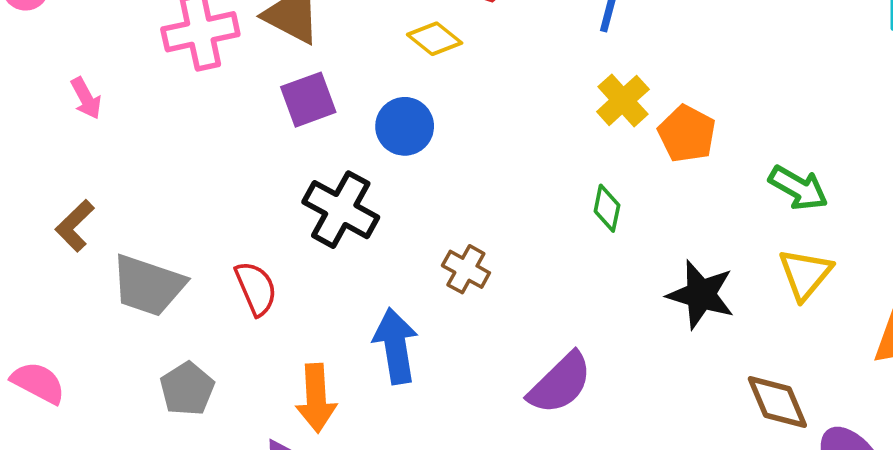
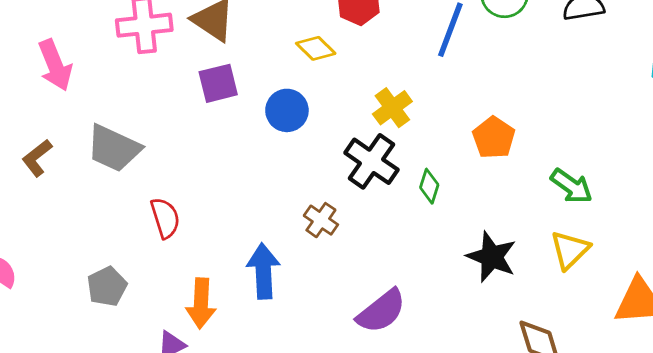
pink arrow: (86, 98) -> (55, 65), size x1.6
yellow cross: (623, 100) -> (392, 108), moved
black cross: (341, 210) -> (371, 161), moved
gray trapezoid: (148, 285) -> (114, 148), moved

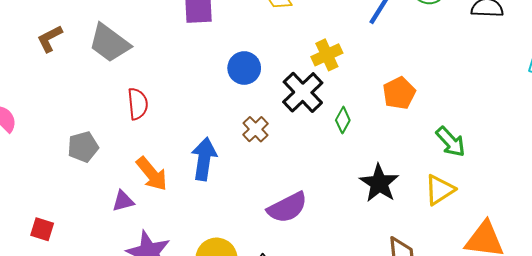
blue circle: (287, 110) -> (244, 68), moved
orange arrow: (201, 303) -> (152, 174), turned -54

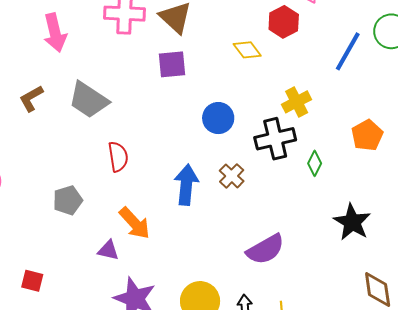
black cross: (303, 92) -> (275, 139), turned 33
blue arrow: (204, 159) -> (186, 185), moved
purple triangle: (123, 201) -> (108, 250), turned 30

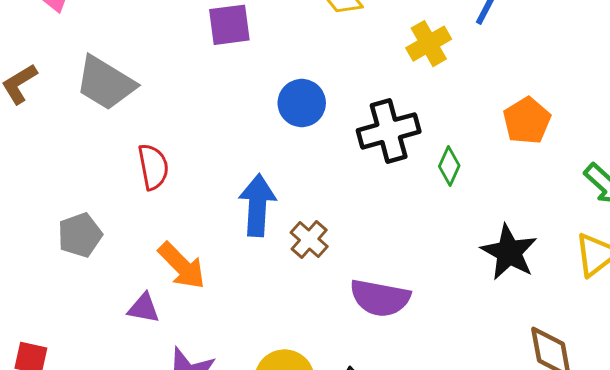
yellow cross: (297, 102) -> (429, 44), moved
brown cross: (232, 176) -> (309, 240), moved
purple semicircle: (265, 249) -> (380, 298), turned 42

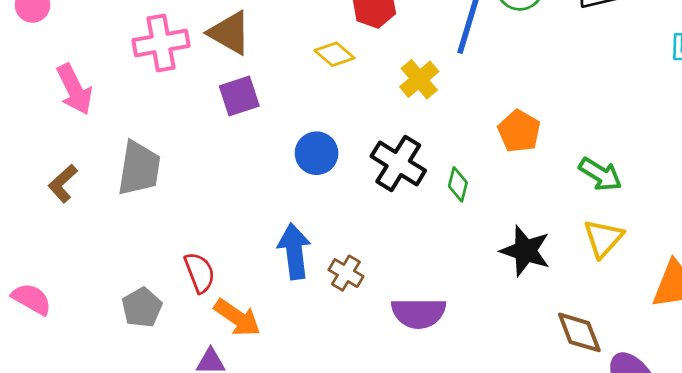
gray trapezoid: (105, 83) -> (139, 168), turned -102
black cross: (389, 131) -> (398, 163), turned -32
red semicircle: (153, 167) -> (200, 273), moved

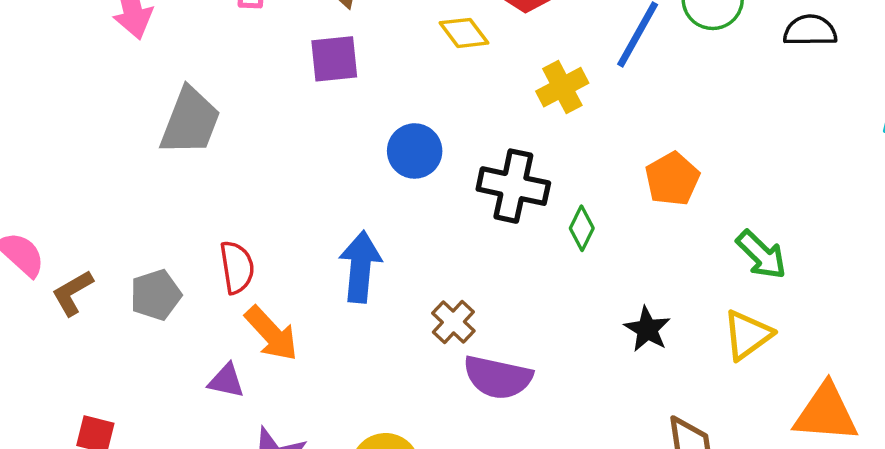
black cross: (398, 163) -> (513, 186), turned -32
brown L-shape: (63, 184) -> (72, 293), moved
black star: (525, 251) -> (647, 329), size x0.7
brown cross: (346, 273) -> (453, 322), moved

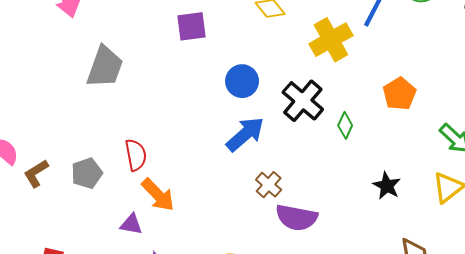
yellow cross: (562, 87) -> (331, 40), size x1.4
black cross: (513, 186) -> (303, 101), turned 30
blue arrow: (360, 267) -> (245, 134), moved, turned 45

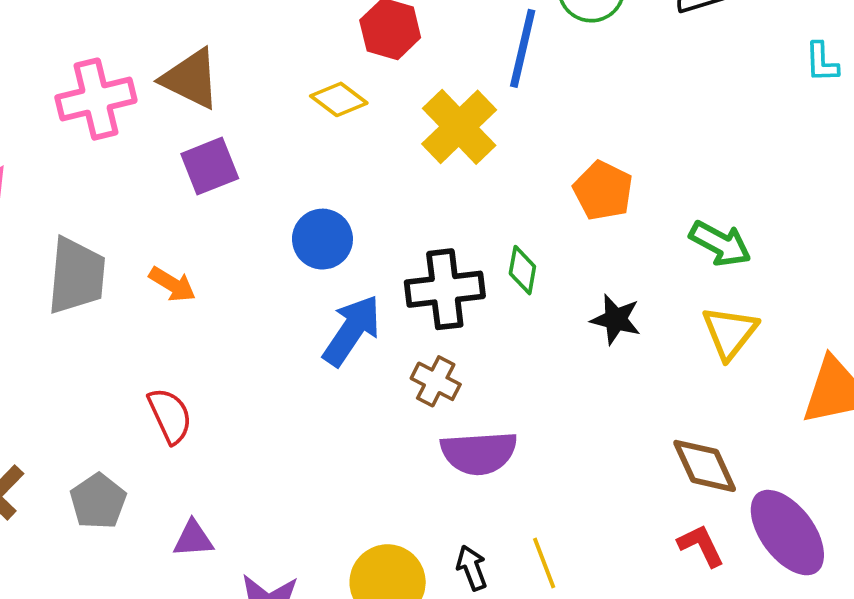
black cross: (303, 101) -> (445, 289), moved, turned -33
gray pentagon: (87, 173) -> (98, 501), moved
brown cross: (269, 185) -> (436, 381), moved
black star: (387, 186) -> (616, 319), moved
orange arrow: (158, 195) -> (172, 284), moved, size x0.7

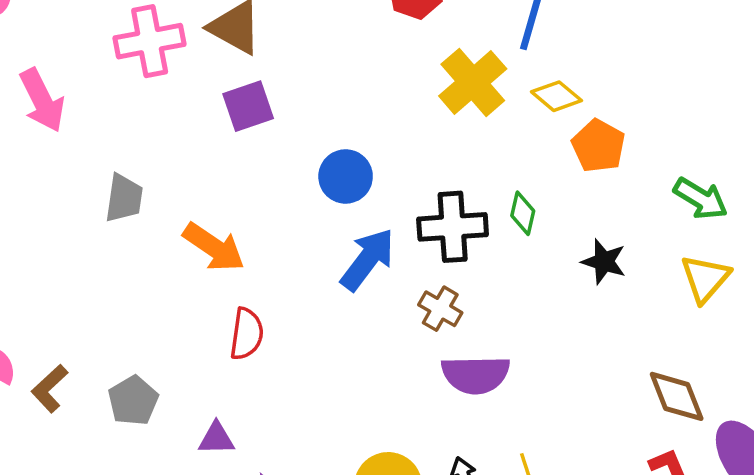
yellow diamond: (339, 99) -> (557, 96), moved
gray trapezoid: (76, 276) -> (124, 198), size x0.7
orange arrow: (172, 284) -> (214, 247), moved, size x1.5
red semicircle: (170, 416) -> (247, 334), moved, turned 30

